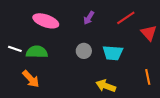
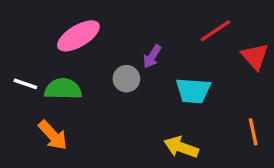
purple arrow: (89, 18) -> (152, 56), moved
pink ellipse: (46, 21) -> (78, 36), turned -50
gray circle: (84, 51) -> (126, 79), moved

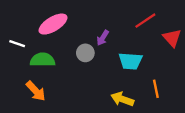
white line: (25, 84) -> (17, 44), moved
orange line: (253, 132) -> (156, 89), moved

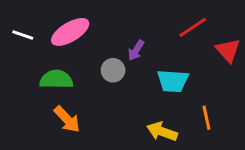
white line: (17, 44) -> (23, 35), moved
orange arrow: (36, 91) -> (67, 119), moved

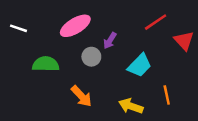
pink ellipse: (70, 32) -> (75, 26), moved
cyan trapezoid: (173, 81) -> (140, 65), turned -50
orange arrow: (67, 119) -> (81, 96), moved

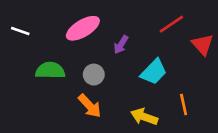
gray circle: (91, 57) -> (94, 75), moved

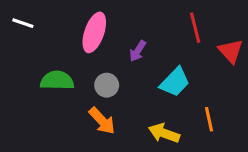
red line: (171, 24) -> (195, 28), turned -70
pink ellipse: (83, 28) -> (94, 32), turned -40
white line: (20, 31) -> (23, 23), moved

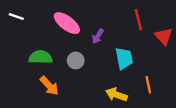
pink ellipse: (94, 32) -> (67, 23), turned -72
cyan trapezoid: (175, 82) -> (124, 58), turned -55
orange arrow: (102, 121) -> (49, 86), moved

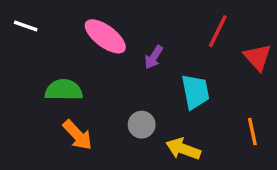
red line: (138, 20) -> (218, 31), turned 40
gray circle: (76, 60) -> (142, 125), moved
orange line: (148, 85) -> (252, 132), moved

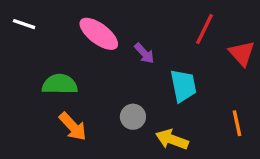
purple arrow: (154, 57) -> (144, 53), turned -75

